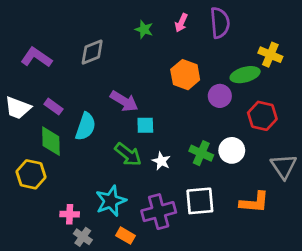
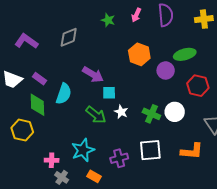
yellow cross: (270, 55) -> (204, 19), moved, turned -30
white star: (161, 161) -> (121, 112), moved
purple cross: (159, 212) -> (119, 158), size x0.7

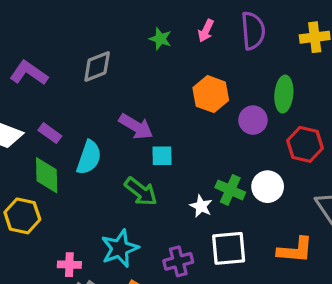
green ellipse: (185, 54) -> (284, 94), turned -70
white star: (121, 112) -> (201, 206), moved

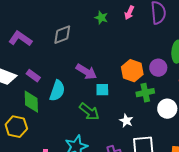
orange hexagon: (211, 94) -> (132, 71), moved
green cross: (230, 190) -> (145, 93), moved, turned -36

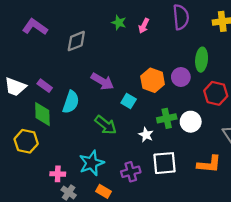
pink arrow: (129, 13) -> (144, 26), moved
purple L-shape: (20, 39) -> (35, 27), moved
cyan square: (102, 90) -> (129, 101), moved, turned 32
green cross: (145, 93) -> (167, 118), moved

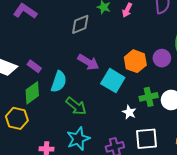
gray diamond: (76, 41) -> (80, 24), moved
cyan square: (129, 101) -> (113, 81), size x1.6
green diamond: (42, 114) -> (32, 93), turned 55
green arrow: (106, 125) -> (76, 106), moved

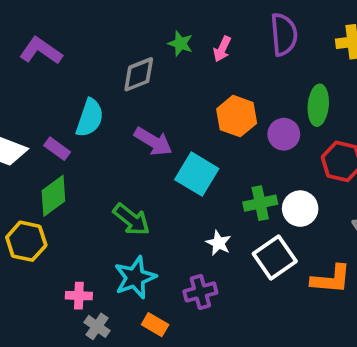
orange hexagon: (135, 61) -> (237, 116), moved
cyan semicircle: (59, 82) -> (90, 118), moved
white star: (129, 112) -> (219, 243), moved
white square: (147, 139) -> (275, 258), moved, turned -30

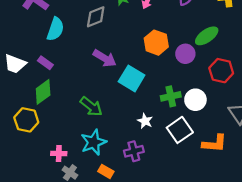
green ellipse: (318, 105) -> (207, 36), turned 50
cyan semicircle: (90, 118) -> (55, 29), moved

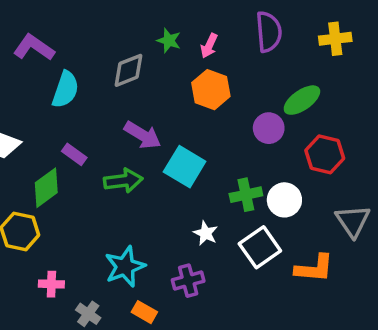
orange hexagon: (156, 43) -> (211, 90), moved
purple rectangle: (45, 63) -> (74, 154), moved
green arrow: (91, 106) -> (123, 181), moved, turned -45
pink cross: (59, 154) -> (51, 284), moved

